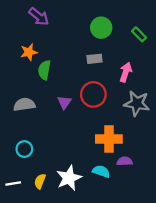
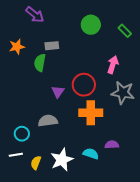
orange star: (29, 52) -> (17, 47), moved
gray rectangle: (94, 59) -> (52, 46), moved
gray semicircle: (24, 104) -> (48, 121), moved
orange cross: (109, 139) -> (91, 113), moved
white line: (13, 184) -> (16, 155), moved

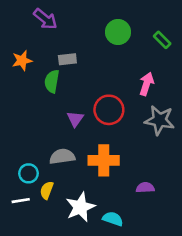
orange cross: (91, 113) -> (104, 160), moved
cyan semicircle: (91, 154) -> (113, 219), moved
yellow semicircle: (36, 163) -> (47, 190), moved

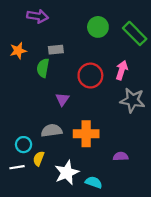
purple arrow: (45, 19) -> (38, 16), turned -30
green rectangle: (162, 40) -> (135, 33), size x1.6
red circle: (109, 110) -> (90, 76), moved

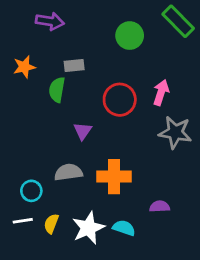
green rectangle: (135, 33) -> (178, 21), moved
yellow semicircle: (39, 159) -> (51, 224), moved
cyan semicircle: (94, 182) -> (124, 228), moved

